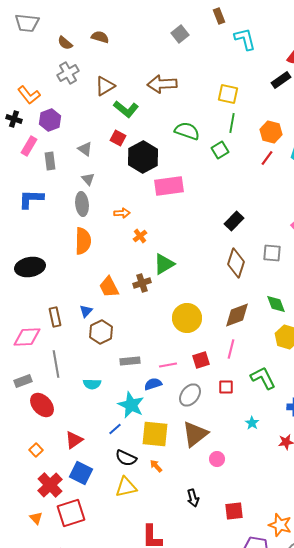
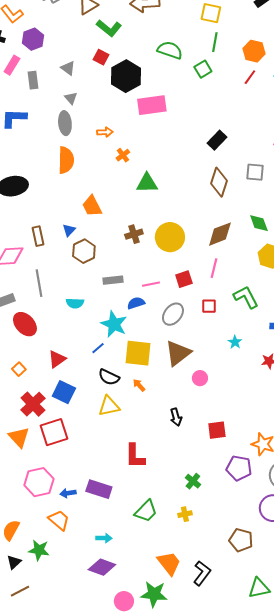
green triangle: (164, 264) -> (147, 183), turned 30
brown cross: (142, 283) -> (134, 234), moved
orange triangle: (36, 518) -> (19, 437), size x1.6

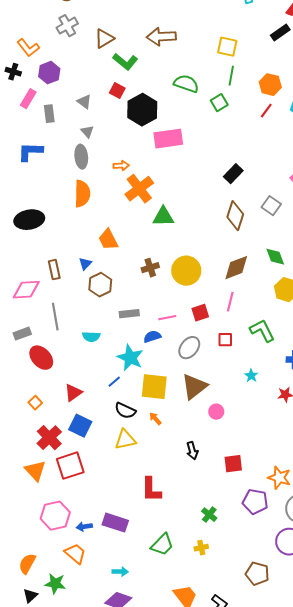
orange cross: (123, 155) -> (139, 189), size x2.0
gray square: (255, 172) -> (271, 206), turned 30

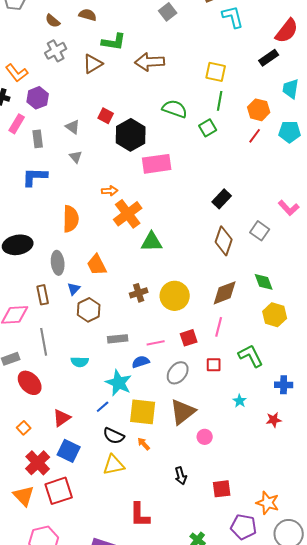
green L-shape: (125, 62) -> (114, 42), moved, turned -30
blue L-shape: (30, 152) -> (35, 177), moved
gray ellipse: (81, 157) -> (58, 263), moved

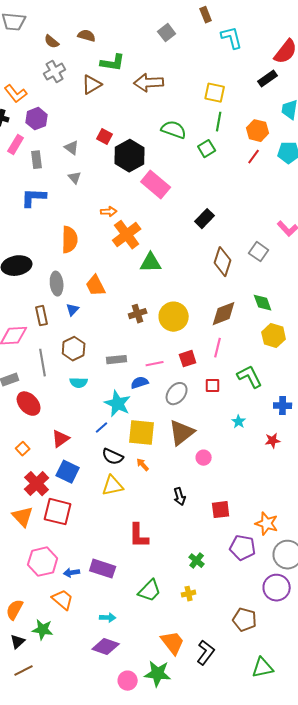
pink rectangle: (157, 164) -> (156, 185), turned 48
black rectangle: (222, 199) -> (205, 219), moved
brown hexagon: (89, 310) -> (74, 349), moved
red square: (59, 491) -> (58, 512), turned 32

